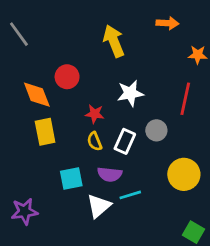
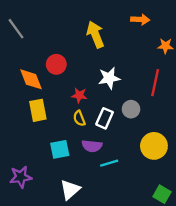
white triangle: (99, 206) -> (70, 190), moved

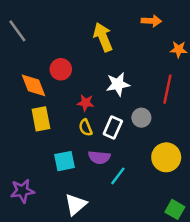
cyan line: (109, 163) -> (118, 176), turned -36

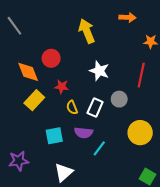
white star: (118, 84) -> (99, 71), turned 30
red star: (86, 103) -> (62, 87), moved
yellow rectangle: (41, 119) -> (34, 100), turned 54

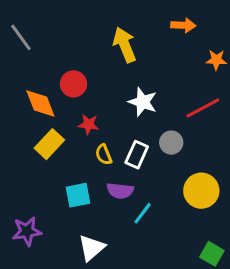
red line: (141, 75) -> (203, 108), turned 50

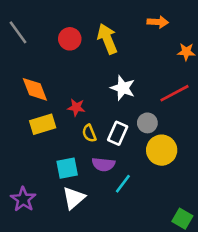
red circle: (74, 84) -> (70, 39), moved
yellow rectangle: (49, 144) -> (43, 124), turned 30
yellow circle: (201, 191) -> (162, 150), moved
purple star: (27, 231) -> (23, 199), turned -30
white triangle: (92, 248) -> (74, 198), moved

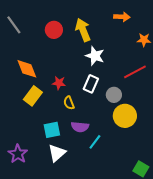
white star: (123, 88) -> (95, 56), moved
yellow rectangle: (43, 124) -> (33, 96), turned -36
white rectangle: (118, 133) -> (91, 84), moved

